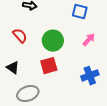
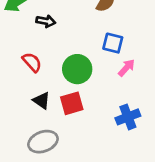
blue square: (80, 12) -> (113, 43), moved
black triangle: (13, 68) -> (42, 101), moved

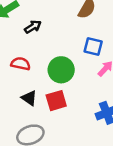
black arrow: (46, 21) -> (33, 27), turned -42
red semicircle: (32, 62) -> (21, 64), turned -36

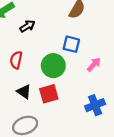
blue square: (93, 46) -> (71, 44), moved
red semicircle: (21, 64) -> (16, 60), turned -90

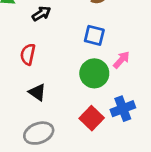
green circle: (53, 66) -> (94, 73), moved
red square: (49, 94) -> (92, 118), moved, turned -30

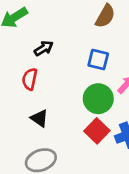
black arrow: (41, 14) -> (44, 48), moved
red square: (92, 118) -> (97, 131), moved

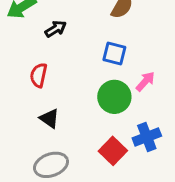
black arrow: (44, 48) -> (56, 29), moved
red square: (97, 131) -> (113, 151), moved

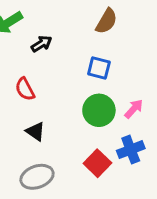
red semicircle: (39, 75) -> (25, 89), turned -40
pink arrow: (145, 81) -> (134, 109), moved

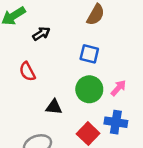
black triangle: (35, 131) -> (54, 107), moved, turned -30
blue cross: (131, 150) -> (116, 122), turned 30

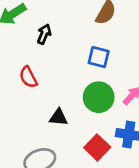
black arrow: (41, 34) -> (44, 34), turned -36

